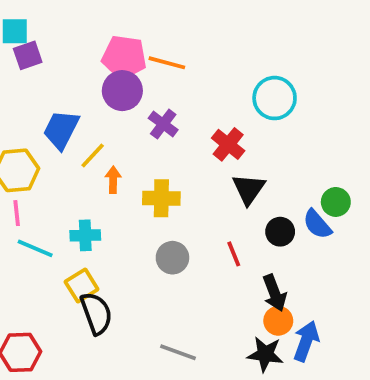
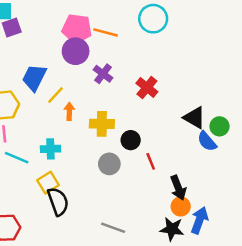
cyan circle: (275, 98) -> (153, 19), moved
black triangle: (249, 189) -> (194, 118), moved, turned -35
black circle: (280, 232) -> (131, 140), moved

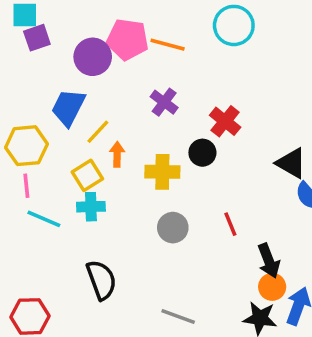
purple circle: (76, 51) -> (93, 57), moved
black circle: (131, 140) -> (202, 153), moved
yellow square: (48, 183) -> (87, 175), moved

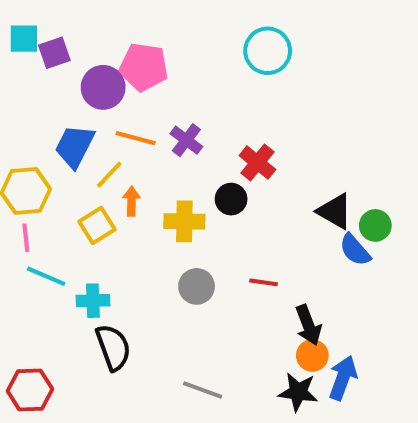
purple square: (37, 38) -> (54, 53), moved
orange line: (168, 45) -> (136, 138), moved
cyan cross: (91, 207) -> (93, 301), moved
red line: (230, 224) -> (264, 282), turned -60

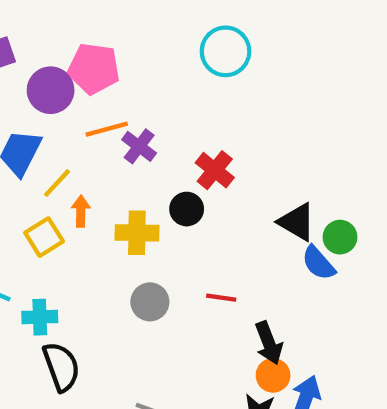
orange line: (136, 138) -> (107, 129), moved, turned -30

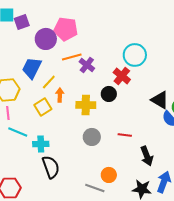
cyan circle: (226, 51) -> (135, 55), moved
orange circle: (273, 375) -> (109, 175), moved

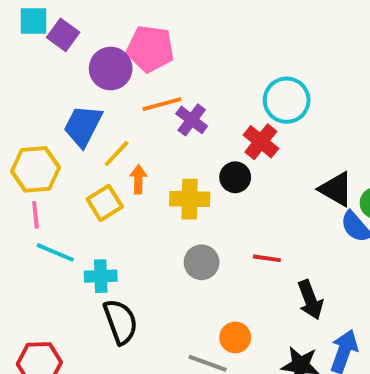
purple square: (22, 22) -> (63, 35), turned -35

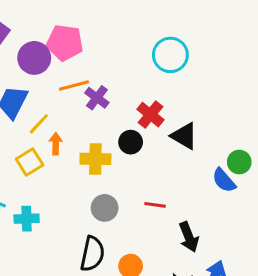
cyan circle: (287, 100) -> (170, 55), moved
black triangle: (336, 189) -> (184, 136), moved
black semicircle: (120, 322) -> (92, 254), moved, turned 32

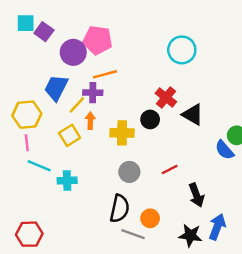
purple cross: (97, 98) -> (93, 93), moved, turned -36
red line: (155, 205) -> (170, 169), turned -35

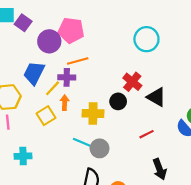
cyan line: (39, 166) -> (83, 143), moved
red line: (170, 169) -> (146, 134), moved
cyan cross: (67, 180) -> (23, 156), moved

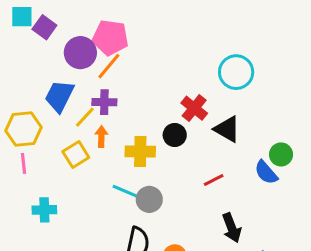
cyan circle: (146, 39) -> (236, 72), moved
orange line: (78, 61) -> (109, 66), moved, turned -35

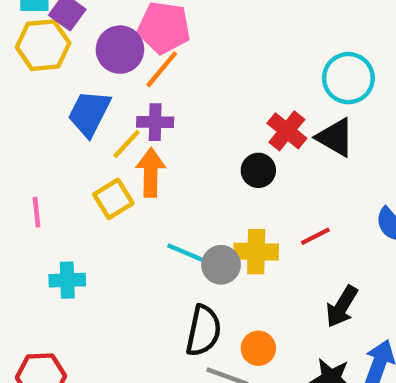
yellow hexagon: (23, 129) -> (43, 45), moved
black triangle: (227, 129) -> (335, 137), moved
orange arrow: (101, 137) -> (151, 173), size x1.5
yellow cross: (140, 151) -> (256, 252), moved
black arrow: (232, 228) -> (342, 307), turned 52

